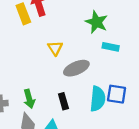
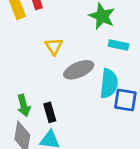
cyan semicircle: (98, 99) -> (109, 84), moved
black rectangle: (63, 101) -> (50, 112), moved

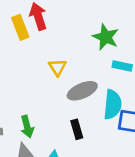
black rectangle: (50, 112) -> (77, 129), moved

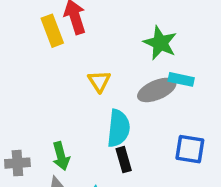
gray ellipse: (82, 91) -> (157, 90), moved
cyan semicircle: (113, 105) -> (118, 128), moved

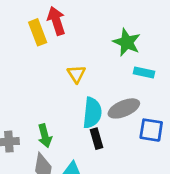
gray ellipse: (157, 90) -> (124, 108), moved

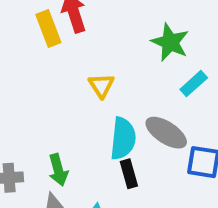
cyan rectangle: (144, 73) -> (194, 84), turned -54
gray ellipse: (124, 108) -> (166, 133), turned 56

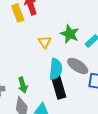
green star: (170, 42) -> (70, 34), moved
black rectangle: (129, 174) -> (59, 87), size x1.6

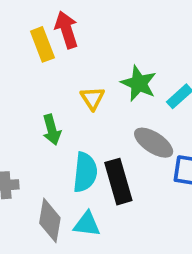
cyan semicircle: (56, 69) -> (85, 172), moved
green arrow: (23, 85) -> (52, 130), moved

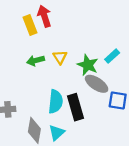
green star: (139, 83) -> (88, 65), moved
green arrow: (52, 130) -> (36, 61), moved, turned 91
cyan triangle: (87, 224) -> (57, 133), turned -49

